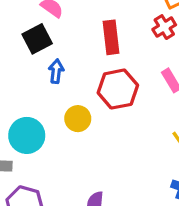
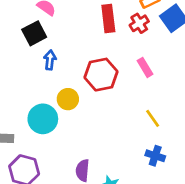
red rectangle: (111, 37) -> (108, 18), moved
cyan circle: (27, 135) -> (43, 119), moved

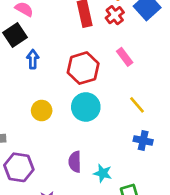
yellow circle: (68, 99) -> (42, 111), moved
cyan circle: (43, 119) -> (86, 107), moved

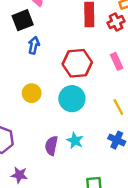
cyan star: (103, 173) -> (75, 141), moved

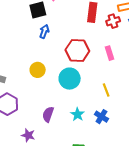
cyan star: (75, 141) -> (77, 114), moved
purple star: (19, 175) -> (28, 135), moved

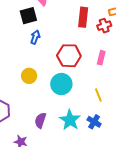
pink rectangle: (110, 53) -> (101, 58), turned 32
cyan star: (77, 114) -> (70, 120), size x1.5

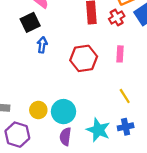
yellow circle: (29, 76) -> (38, 110), moved
cyan circle: (61, 84) -> (64, 112), moved
blue cross: (94, 122) -> (126, 127), turned -32

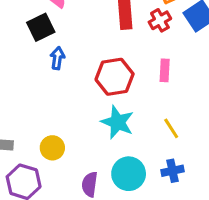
cyan circle: (64, 112) -> (129, 174), moved
cyan star: (98, 130) -> (118, 122), moved

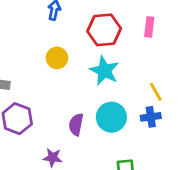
yellow line: (171, 128) -> (156, 92), moved
yellow circle: (52, 148) -> (57, 58), moved

